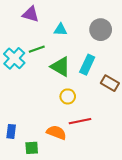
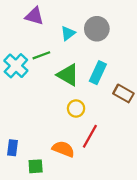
cyan triangle: (60, 30) -> (68, 33), turned -40
gray circle: (101, 30) -> (97, 29), moved
red line: (80, 121) -> (90, 136), turned -50

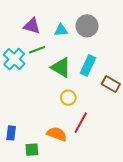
purple triangle: (34, 16) -> (32, 26), moved
cyan triangle: (68, 33) -> (61, 30), turned 32

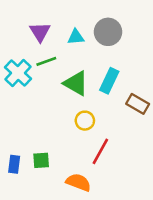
purple triangle: (32, 26) -> (40, 32), turned 42
orange semicircle: (57, 134) -> (78, 182), moved
green square: (32, 150) -> (41, 160), moved

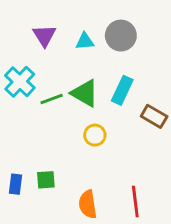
green line: (46, 61) -> (52, 99), moved
red line: (100, 151) -> (135, 201), moved, turned -36
orange semicircle: (78, 182) -> (88, 204), turned -120

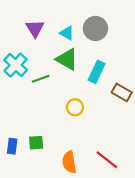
cyan triangle: (85, 41) -> (67, 33), turned 35
green triangle: (85, 93) -> (67, 59), moved
red line: (135, 201) -> (107, 160), turned -45

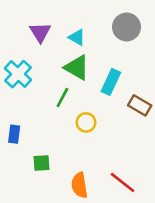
gray circle: (95, 29) -> (127, 27), moved
green line: (41, 79) -> (62, 98), moved, turned -42
blue rectangle: (12, 146) -> (14, 134), moved

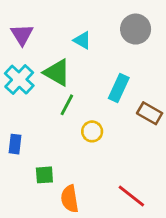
purple triangle: (40, 32) -> (22, 35), moved
green triangle: (77, 68) -> (57, 73), moved
orange semicircle: (79, 185) -> (70, 199), moved

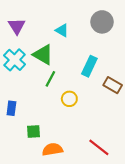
orange semicircle: (70, 199) -> (52, 149), turned 90

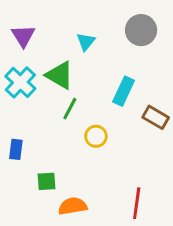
cyan triangle: (62, 30) -> (86, 42), turned 40
red line: (99, 147) -> (137, 203), turned 60

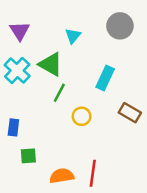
brown rectangle: (156, 117) -> (130, 113), moved
green square: (46, 181) -> (28, 156), moved
red line: (137, 203) -> (93, 173), moved

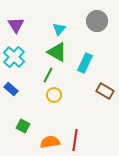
green triangle: (51, 64) -> (57, 52), moved
yellow circle: (82, 116) -> (54, 95), moved
blue rectangle: (13, 127) -> (11, 89), moved, turned -56
green square: (28, 156) -> (23, 126), turned 32

